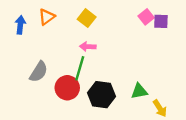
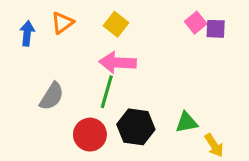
pink arrow: (88, 47) -> (118, 63), size x1.6
red circle: (67, 88) -> (90, 135), moved

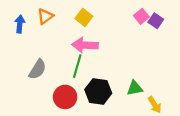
purple square: (216, 29) -> (156, 21), turned 32

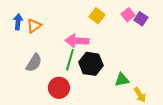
orange triangle: (45, 16) -> (34, 26), moved
yellow square: (84, 17) -> (97, 16), moved
black hexagon: (98, 91) -> (91, 64), moved

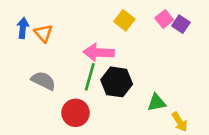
orange triangle: (34, 26) -> (43, 33), turned -35
gray semicircle: (34, 63) -> (43, 81), turned -96

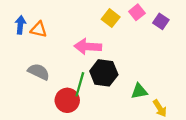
pink square: (164, 19) -> (137, 12), moved
orange triangle: (43, 33) -> (39, 29), turned -36
green line: (90, 77) -> (80, 84), moved

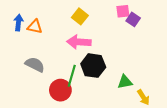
pink square: (137, 12) -> (123, 11), turned 32
yellow square: (111, 18) -> (80, 16), moved
purple square: (161, 21) -> (133, 19), moved

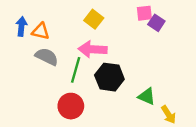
gray semicircle: (35, 65) -> (47, 57), moved
green line: (72, 76) -> (76, 70), moved
green triangle: (125, 82) -> (147, 96), turned 35

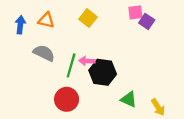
orange triangle: (41, 31) -> (46, 20), moved
pink arrow: (93, 49) -> (87, 61), moved, size x0.6
green triangle: (147, 96) -> (129, 99), moved

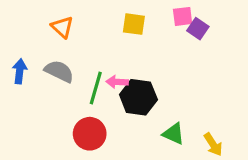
yellow square: (88, 18) -> (134, 24), moved, turned -30
orange triangle: (46, 20) -> (62, 27), turned 30
blue arrow: (20, 25) -> (20, 71), moved

